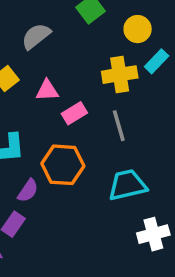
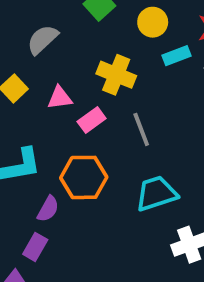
cyan rectangle: (157, 61) -> (177, 56), turned 30
yellow cross: (120, 75) -> (116, 75), moved, turned 36

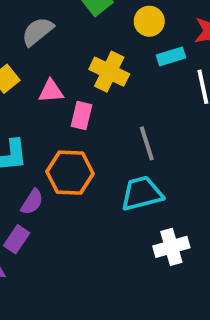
pink rectangle: (92, 120) -> (82, 115), turned -44
gray line: (141, 129) -> (147, 143), moved

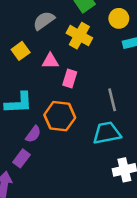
yellow cross: (109, 72) -> (79, 36), moved

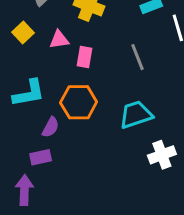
gray line: (112, 100) -> (138, 57), moved
purple rectangle: (21, 158) -> (41, 157), turned 48

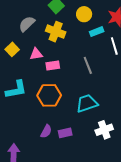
pink rectangle: (84, 57) -> (53, 65), turned 72
purple semicircle: (51, 127) -> (46, 131), moved
purple rectangle: (41, 157) -> (65, 133), moved

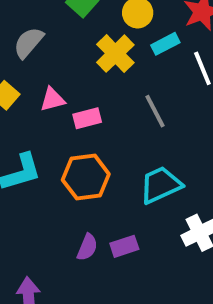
yellow cross: (56, 32) -> (115, 54), moved, turned 30

